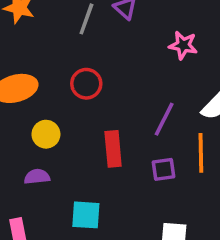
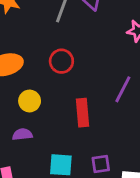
purple square: (163, 169) -> (101, 164), moved

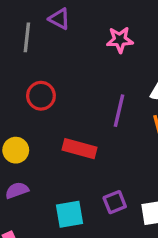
red rectangle: (82, 113) -> (79, 149), turned -56

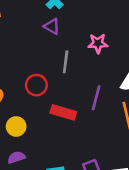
gray line: (27, 37) -> (66, 62), moved
red rectangle: (79, 149) -> (63, 112), moved

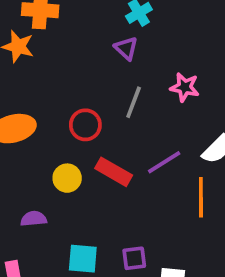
purple line: (96, 98) -> (164, 162), turned 30
yellow circle: (16, 126) -> (67, 178), moved

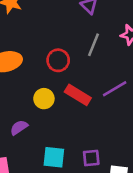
purple semicircle: (34, 219) -> (19, 127), turned -30

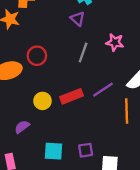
red circle: (58, 60) -> (37, 56), moved
red rectangle: (78, 95) -> (72, 96), turned -50

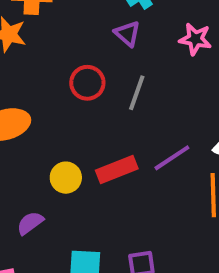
pink star: (115, 42) -> (195, 39), moved
red circle: (37, 56) -> (87, 83), moved

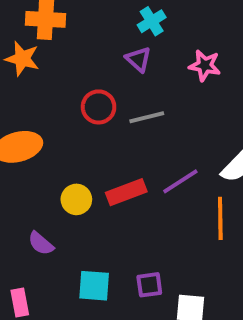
gray line: (137, 93) -> (147, 117), turned 56
purple semicircle: (30, 223) -> (41, 243), turned -104

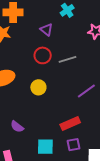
purple triangle: (138, 59) -> (46, 30), moved
red rectangle: (126, 192) -> (70, 123), moved
yellow circle: (76, 199) -> (38, 87), moved

